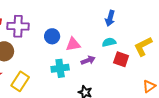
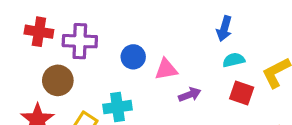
cyan semicircle: (109, 42) -> (234, 60), moved
cyan cross: (60, 68) -> (117, 107), moved

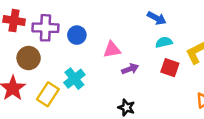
blue arrow: (224, 29) -> (157, 18), turned -78
blue circle: (133, 57) -> (77, 35), moved
cyan cross: (117, 107) -> (74, 79), turned -30

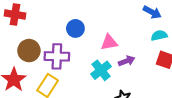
purple cross: (45, 28) -> (57, 56), moved
cyan cross: (74, 79) -> (101, 70), moved

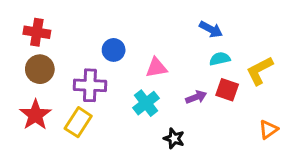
brown circle: (29, 51) -> (40, 69), moved
purple arrow: (127, 61) -> (196, 97), moved

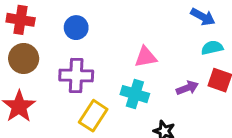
blue circle: (114, 50) -> (76, 28), moved
cyan cross: (146, 103) -> (135, 94), turned -35
yellow rectangle: (78, 122) -> (93, 116), moved

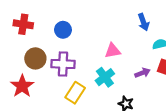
blue arrow: (203, 17) -> (144, 22), moved, turned 42
brown circle: (24, 58) -> (35, 58), moved
cyan cross: (135, 94) -> (105, 77), turned 36

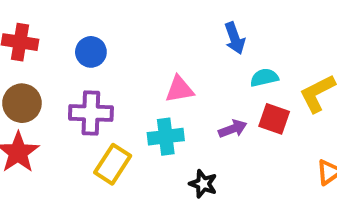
brown circle: (35, 58) -> (22, 103), moved
cyan cross: (105, 77) -> (166, 137), turned 30

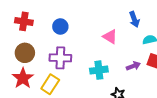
pink triangle: (180, 89) -> (110, 37), moved, turned 42
yellow rectangle: (113, 164) -> (50, 84), moved

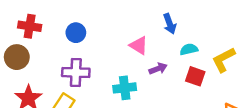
brown circle: (25, 53) -> (17, 57), moved
purple arrow: (133, 66) -> (158, 69), moved

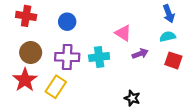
blue arrow: (170, 24) -> (169, 14), moved
brown circle: (17, 57) -> (31, 52), moved
cyan cross: (125, 88) -> (99, 57), moved

